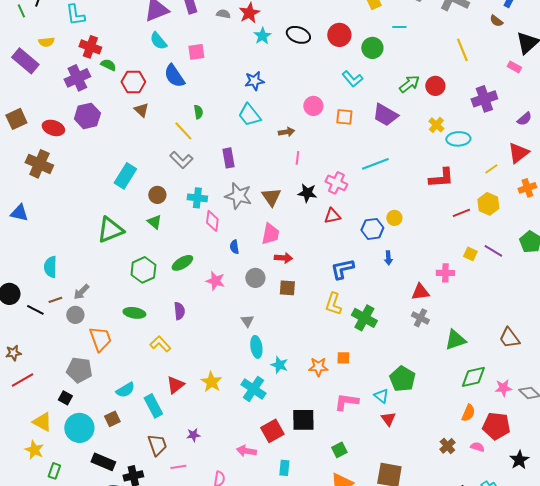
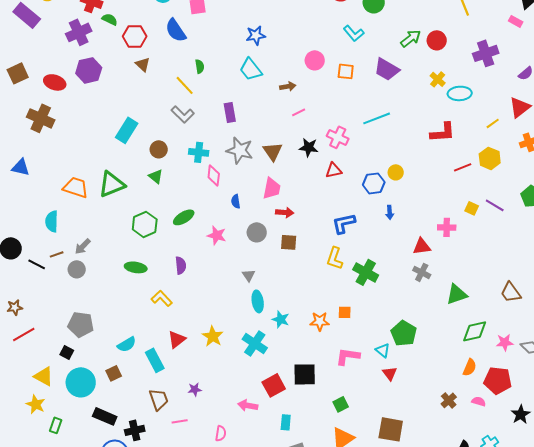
pink line: (297, 158) -> (299, 112), turned 56
orange trapezoid: (100, 339) -> (76, 187), moved, turned -52

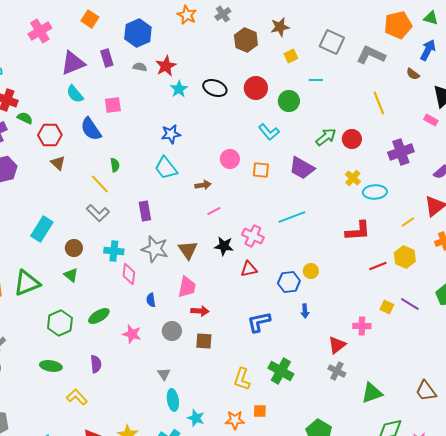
red triangle: (422, 246) -> (337, 345), turned -30
yellow L-shape: (335, 258) -> (242, 379), moved

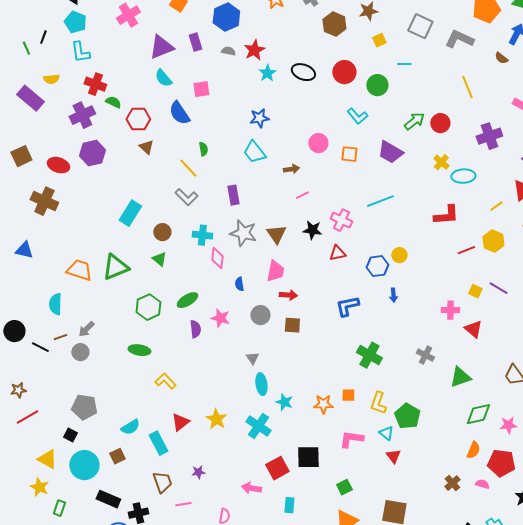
red triangle: (337, 345) -> (473, 329), moved, turned -42
purple semicircle: (96, 364) -> (195, 329), moved
yellow L-shape: (242, 379) -> (378, 403), moved

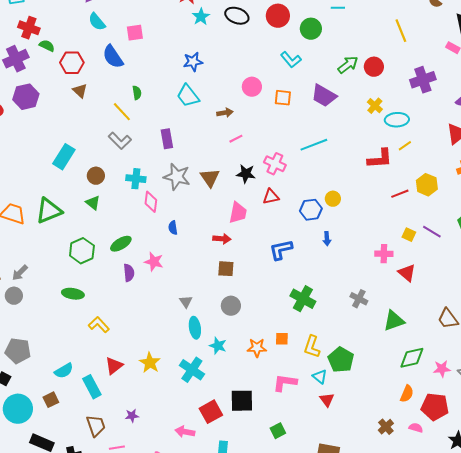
yellow line: (496, 206) -> (405, 146), moved
pink trapezoid: (275, 271) -> (238, 213), moved
gray circle: (260, 315) -> (231, 306), moved

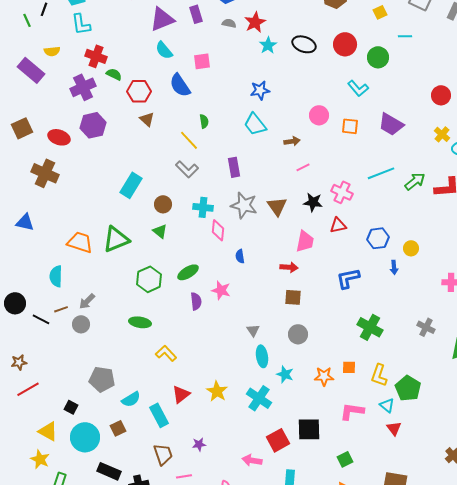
green arrow: (348, 65) -> (415, 181), moved
yellow circle: (333, 199) -> (411, 248), moved
gray pentagon: (18, 351) -> (102, 379), moved

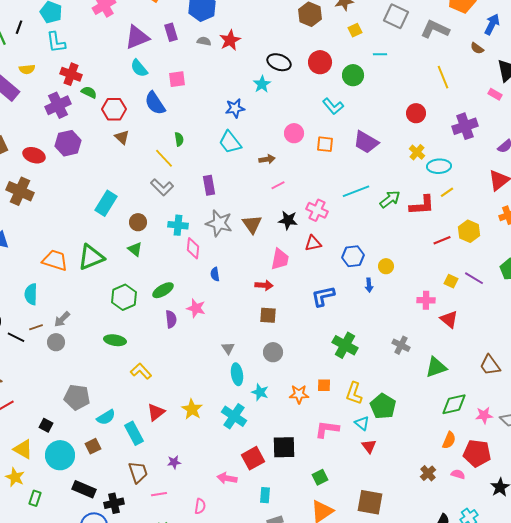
cyan star: (268, 45) -> (262, 84), moved

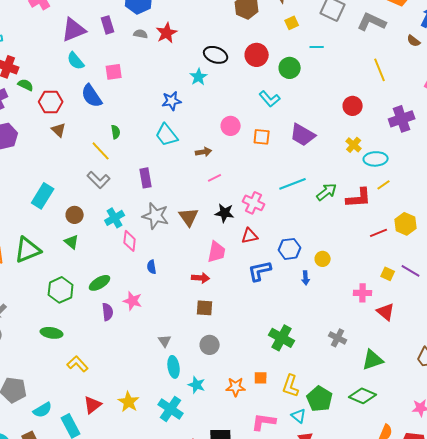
cyan cross: (178, 225) -> (115, 218), turned -36
blue L-shape: (323, 296) -> (260, 271), moved
green diamond: (454, 404) -> (363, 396), moved, turned 36

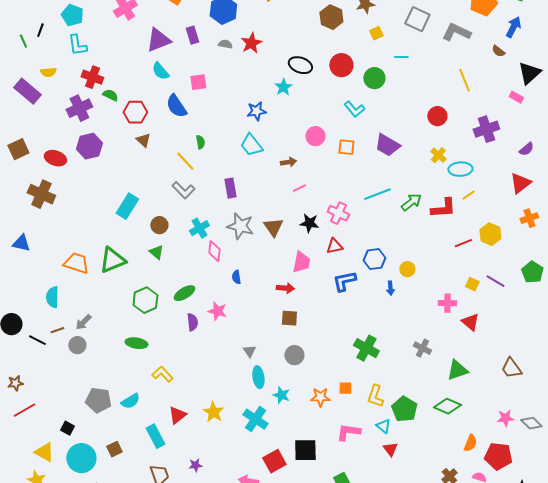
cyan semicircle: (43, 410) -> (130, 401), moved

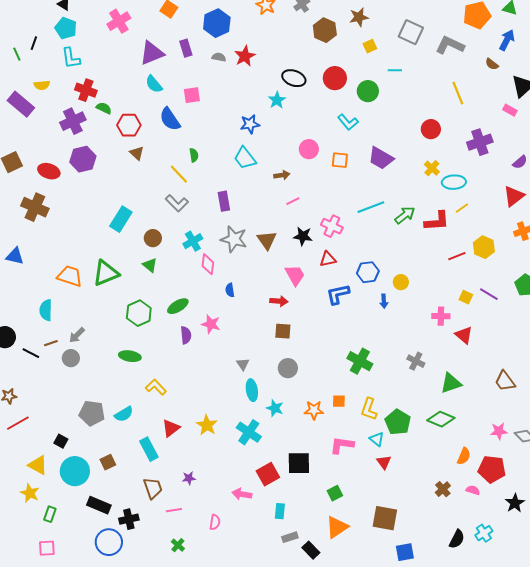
pink trapezoid: (301, 262) -> (295, 275), turned -40

